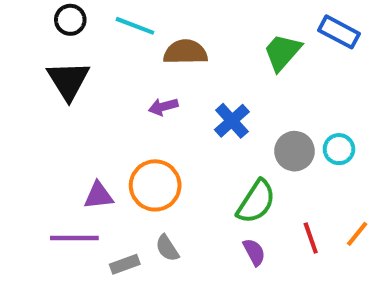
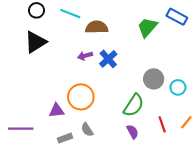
black triangle: (68, 80) -> (35, 42), turned 30
blue cross: (232, 121) -> (108, 59), moved
cyan circle: (339, 149) -> (178, 87), moved
purple triangle: (99, 196) -> (57, 111), moved
purple line: (74, 238) -> (21, 129), moved

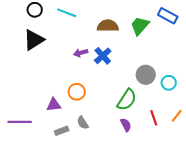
brown semicircle: (97, 27) -> (108, 26), moved
orange circle: (81, 97) -> (77, 92), size x0.7

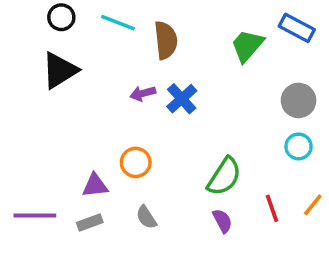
brown semicircle: (108, 26) -> (166, 40), moved, turned 85
gray circle: (146, 75) -> (299, 100), moved
gray rectangle: (62, 131) -> (90, 223), moved

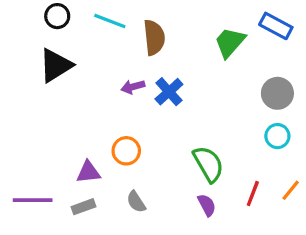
green semicircle: (224, 177) -> (208, 164), turned -63
red line: (272, 208) -> (253, 194), turned 40

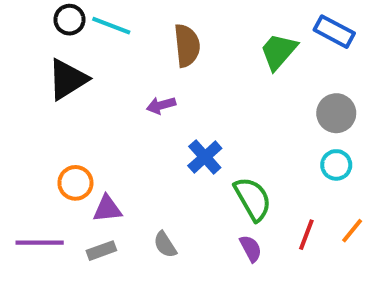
cyan line: (110, 21) -> (111, 26), moved
blue cross: (169, 92) -> (205, 157), moved
orange circle: (126, 151) -> (75, 183), moved

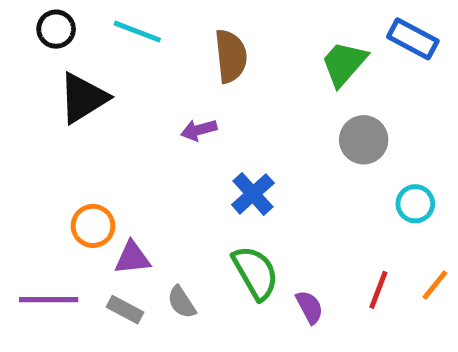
black circle: (69, 20) -> (56, 29), moved
gray circle: (336, 113) -> (364, 140), moved
green semicircle: (253, 199) -> (255, 273), moved
gray semicircle: (165, 245) -> (182, 302), moved
gray rectangle: (101, 251) -> (125, 310), turned 48

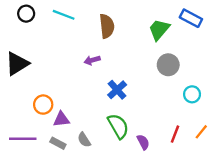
black triangle: (83, 98) -> (17, 64), moved

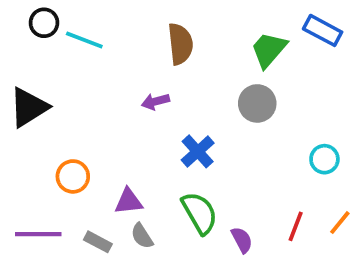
cyan line: (64, 15) -> (84, 40), moved
gray circle: (168, 65) -> (257, 103), moved
purple triangle: (61, 119) -> (129, 201), moved

